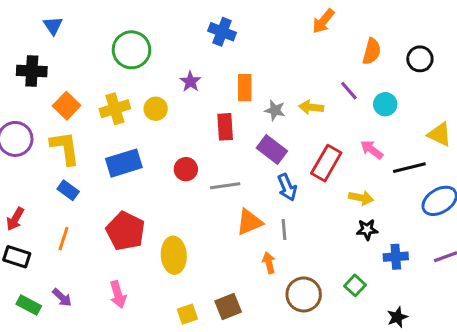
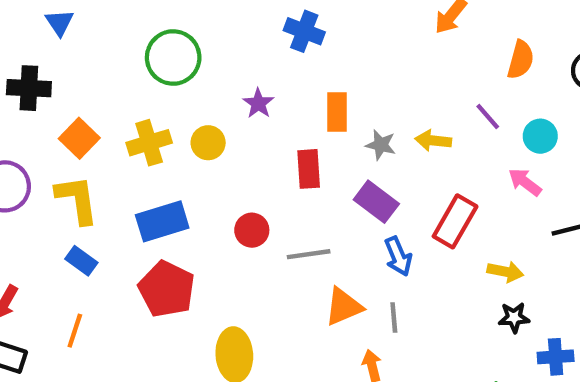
pink arrow: (372, 150) -> (525, 182), moved
red pentagon: (125, 231) -> (167, 289), moved

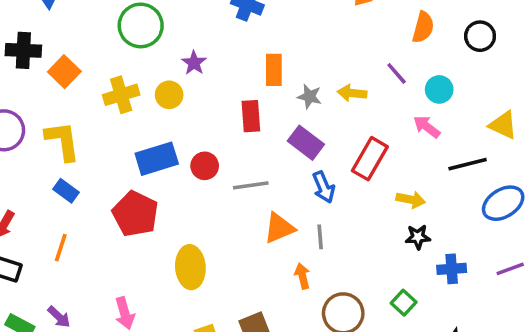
purple star: (258, 103) -> (194, 63), moved
orange square: (79, 138) -> (64, 72), moved
blue rectangle: (162, 221) -> (157, 159), moved

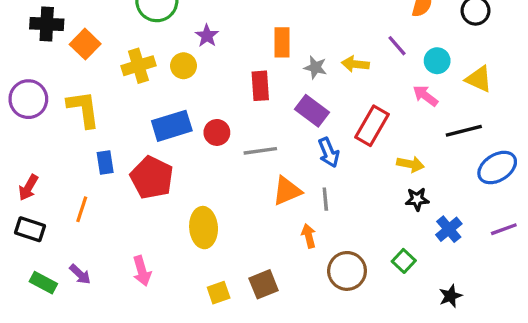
yellow triangle: (503, 125) -> (479, 79), moved
blue rectangle: (66, 191) -> (105, 163), moved, turned 45
blue cross: (452, 269) -> (449, 229), turned -36

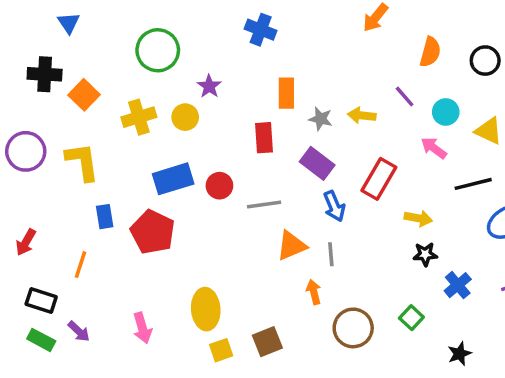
yellow ellipse: (204, 228) -> (206, 309), moved
black rectangle: (30, 229) -> (41, 301), moved

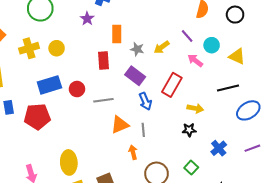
purple star: (209, 86) -> (87, 19), moved
yellow arrow: (362, 115) -> (162, 47), turned -42
pink arrow: (434, 148) -> (195, 60), moved
red pentagon: (153, 232) -> (37, 117), turned -30
black star: (425, 254) -> (189, 130), moved

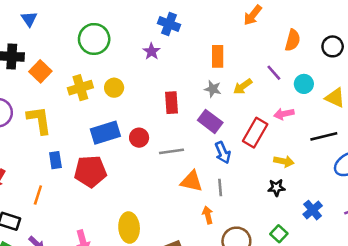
orange rectangle: (117, 34) -> (218, 56), moved
pink arrow: (195, 60) -> (284, 114), moved, turned -49
orange triangle: (120, 125) -> (191, 181), turned 36

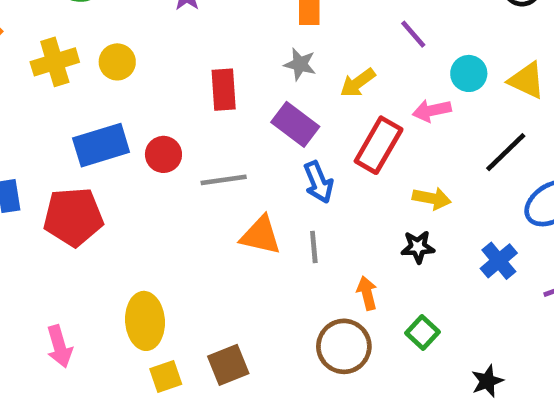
cyan circle: (304, 84) -> (469, 73), moved
yellow arrow: (243, 86) -> (358, 83), moved
black line: (324, 136) -> (506, 152), turned -30
blue cross: (313, 210) -> (499, 261), moved
orange arrow: (208, 215) -> (367, 293), moved

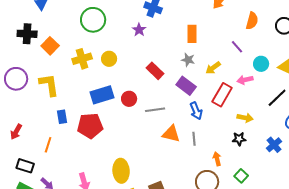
red rectangle: (224, 90) -> (155, 71), turned -42

